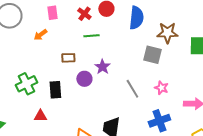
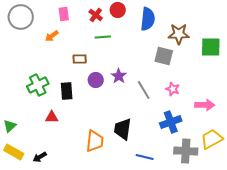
purple star: (102, 67) -> (119, 76), moved

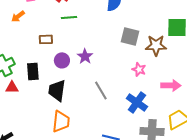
brown star: (179, 34) -> (156, 45), moved
gray line: (144, 90) -> (101, 90), moved
red triangle: (52, 117) -> (12, 87), moved
blue cross: (171, 122) -> (137, 102), turned -35
black trapezoid: (123, 129) -> (57, 90), moved

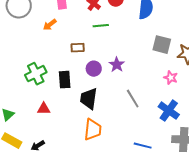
red triangle: (12, 87) -> (44, 109), moved

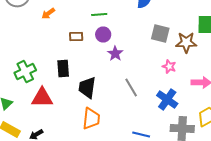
purple circle: (94, 69) -> (103, 34), moved
green cross: (36, 74) -> (25, 72), moved
red triangle: (44, 109) -> (42, 98), size x1.6

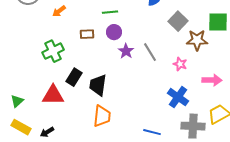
gray square: (160, 34) -> (178, 21), moved, turned 30
black rectangle: (63, 68) -> (74, 77), moved, turned 36
green cross: (25, 72) -> (53, 51), moved
gray line: (131, 88) -> (150, 52), moved

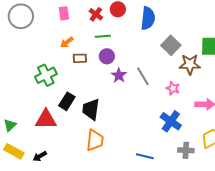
orange arrow: (59, 11) -> (67, 42), moved
gray cross: (193, 126) -> (186, 150), size x0.7

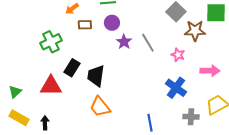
orange trapezoid: (95, 140) -> (100, 107), turned 135
black arrow: (40, 156) -> (45, 123), turned 120
blue line: (145, 156) -> (150, 123), turned 66

